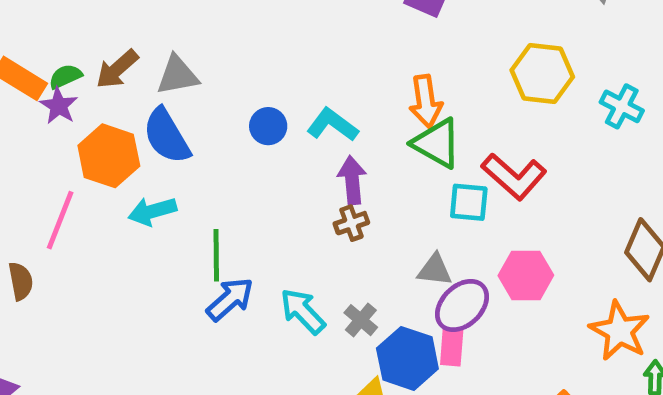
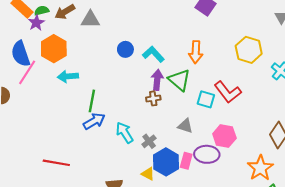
blue semicircle: (167, 136) -> (21, 54), moved
green triangle: (437, 143) -> (179, 80), moved
purple ellipse: (462, 305) -> (207, 154), moved, turned 35

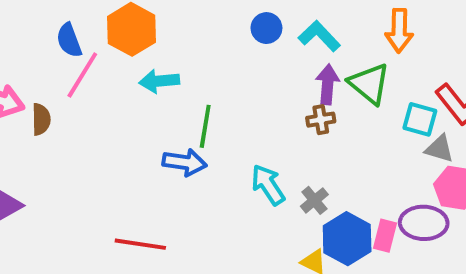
blue semicircle: (21, 54) -> (69, 40), size x0.7
blue arrow: (94, 121) -> (184, 162), moved, turned 40
gray triangle: (185, 126) -> (439, 149), moved

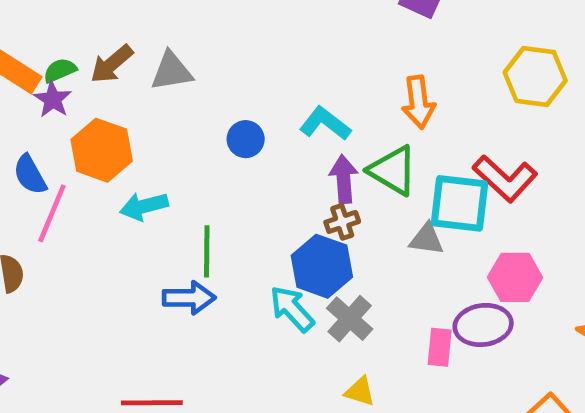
blue circle: (266, 28) -> (246, 139), moved
cyan square: (420, 119) -> (459, 203), size x1.5
gray triangle: (439, 149) -> (427, 239), moved
gray cross: (314, 200) -> (350, 319), size x1.4
blue hexagon: (347, 239) -> (322, 266), moved

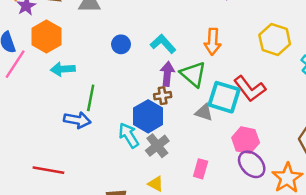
purple ellipse: (483, 325) -> (252, 164), moved, turned 44

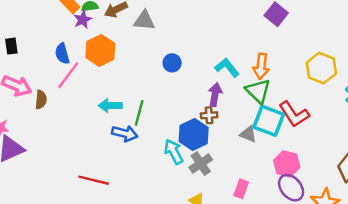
cyan L-shape: (163, 44) -> (227, 68), moved
cyan arrow: (63, 69) -> (110, 106), moved
green triangle: (193, 74) -> (258, 91), moved

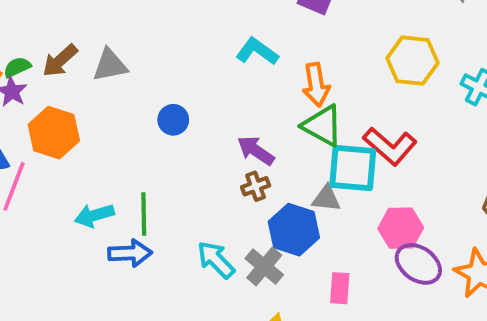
cyan L-shape: (227, 68) -> (257, 51), moved
purple arrow: (215, 95) -> (256, 151), turned -50
blue hexagon: (194, 134) -> (294, 230), moved

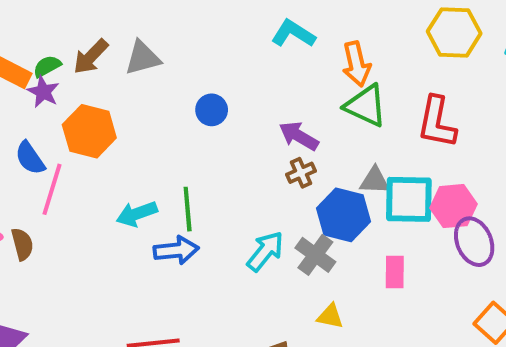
red L-shape: (390, 146) -> (437, 122), turned 64
cyan square: (353, 168) -> (409, 199), moved
cyan arrow: (216, 260) -> (265, 251), turned 87
purple ellipse: (418, 264) -> (474, 242), turned 36

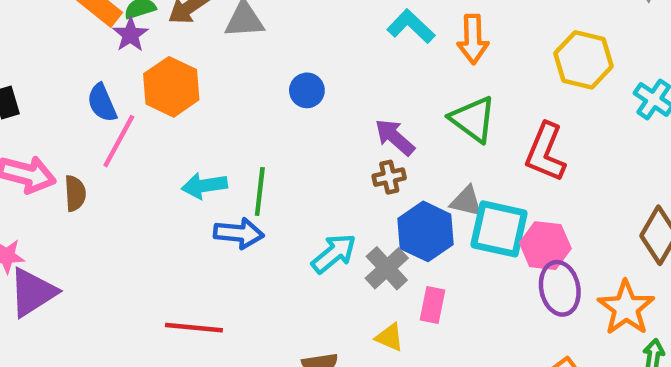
orange arrow: (356, 64) -> (473, 39), moved
pink rectangle: (395, 272) -> (433, 305), moved

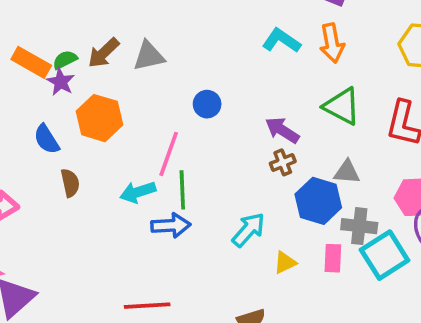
pink line: (119, 141) -> (169, 154), moved
brown semicircle: (75, 193) -> (70, 183), moved
cyan square: (499, 229) -> (385, 255), moved, turned -36
gray cross: (387, 268) -> (359, 226), moved, turned -32
yellow triangle: (389, 337) -> (285, 263), moved, turned -40

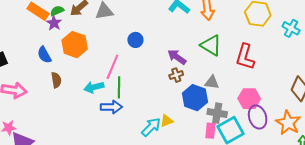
cyan arrow: (248, 230) -> (151, 127), moved
pink rectangle: (333, 258) -> (210, 131), moved
yellow triangle: (285, 263) -> (167, 121), moved

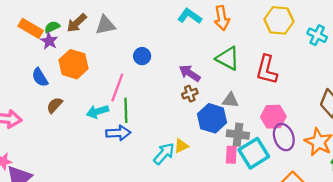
brown semicircle: (56, 80) -> (55, 105), turned -126

